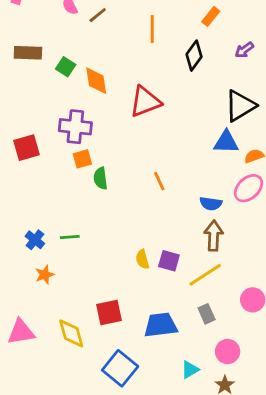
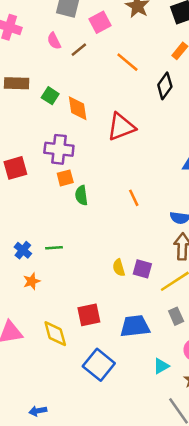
orange line: (152, 29) -> (127, 62), turned -50

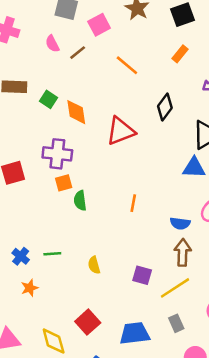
black diamond: (165, 86) -> (165, 107), moved
orange line: (134, 198) -> (133, 203), turned 35
yellow semicircle: (119, 268) -> (94, 265), moved
red square: (89, 315) -> (88, 322), turned -30

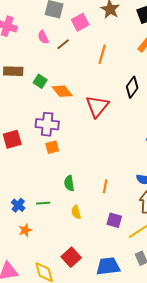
orange line: (127, 65) -> (102, 54), turned 66
orange diamond: (76, 112) -> (62, 91), turned -30
red triangle: (121, 131) -> (97, 106), turned -30
green semicircle: (80, 201) -> (69, 183), moved
orange line: (133, 203) -> (105, 186), moved

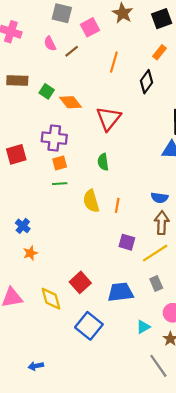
black diamond: (132, 87) -> (146, 82), moved
green semicircle: (69, 183) -> (103, 162), moved
green line: (43, 203) -> (60, 184), moved
yellow semicircle: (76, 212) -> (91, 201), moved, size x1.5

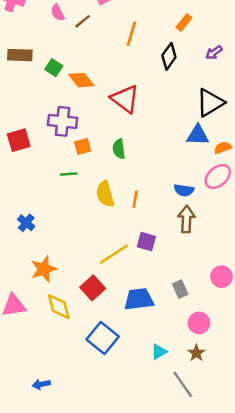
red triangle: (108, 119) -> (125, 99), turned -32
orange square: (60, 163) -> (83, 146), moved
orange star: (30, 253) -> (44, 269), moved, size x1.5
yellow line: (155, 253) -> (114, 254), moved
cyan triangle: (143, 327) -> (159, 352), moved

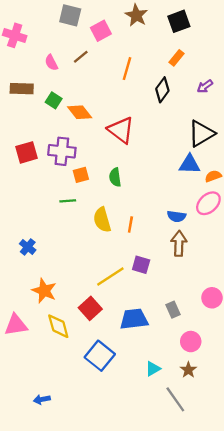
pink semicircle: (58, 13) -> (51, 63), moved
red square: (19, 140) -> (26, 152), moved
orange star: (44, 269) -> (44, 291), turned -30

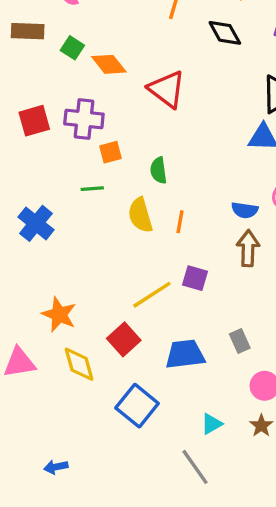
black diamond: (162, 90) -> (225, 33), turned -65
green semicircle: (115, 177) -> (159, 170), moved
blue cross: (28, 247) -> (36, 223), moved, size x1.5
gray line: (175, 399) -> (195, 467), moved

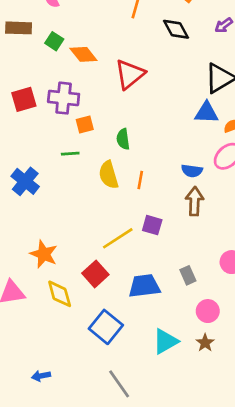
red triangle: (167, 89) -> (130, 74), turned 44
cyan triangle: (212, 424) -> (165, 341), size x1.5
gray line: (195, 467) -> (119, 384), moved

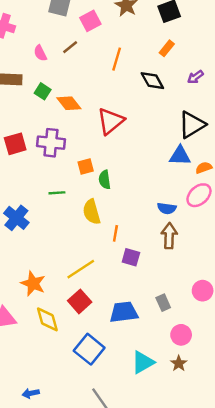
orange square: (85, 124) -> (86, 167), moved
orange line: (140, 180) -> (115, 233), moved
yellow line: (118, 238) -> (81, 269), moved

